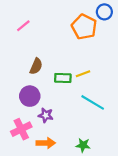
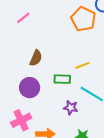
green rectangle: (63, 78) -> (62, 79), moved
purple star: (46, 115) -> (71, 108), moved

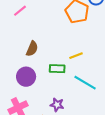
purple star: (71, 108) -> (57, 105), moved

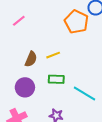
yellow line: (76, 56) -> (53, 55), moved

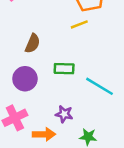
yellow line: (53, 55) -> (79, 24), moved

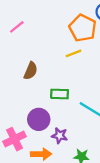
purple circle: (25, 79) -> (39, 119), moved

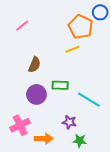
purple circle: (39, 119) -> (36, 94), moved
purple star: (60, 136) -> (69, 122), moved

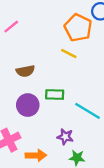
yellow line: (72, 49) -> (69, 53), turned 48
brown semicircle: (34, 65) -> (25, 71), turned 56

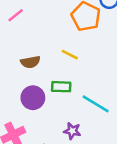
yellow line: (69, 53) -> (70, 55), moved

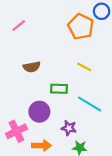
yellow line: (70, 55) -> (84, 67), moved
purple circle: (33, 98) -> (39, 112), moved

